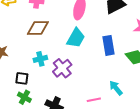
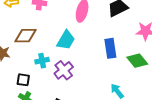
brown diamond: (38, 28) -> (25, 36), moved
cyan trapezoid: (76, 38) -> (66, 40), moved

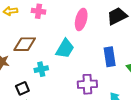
purple cross: (64, 70) -> (87, 84), moved, turned 36
black square: (23, 80) -> (22, 88), turned -32

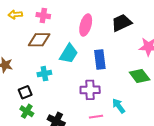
brown diamond: (25, 44) -> (39, 40), moved
blue rectangle: (110, 57) -> (100, 60), moved

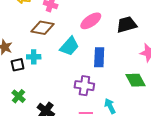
pink ellipse: (86, 25) -> (91, 21), turned 30
cyan cross: (44, 74) -> (34, 57), moved
black square: (25, 92) -> (18, 65), moved

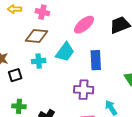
cyan cross: (34, 57) -> (39, 61), moved
green cross: (18, 96) -> (19, 106), turned -32

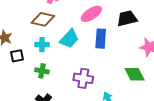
blue rectangle: (96, 60) -> (101, 39), moved
green cross: (19, 106) -> (42, 71), moved

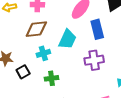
purple cross: (83, 78) -> (94, 60), moved

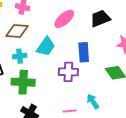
blue rectangle: (97, 29) -> (84, 52), moved
green cross: (52, 78) -> (23, 82), size x1.6

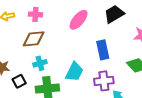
cyan trapezoid: (46, 47) -> (74, 72), moved
purple cross: (68, 72) -> (104, 81), moved

